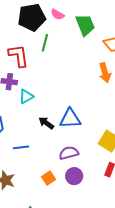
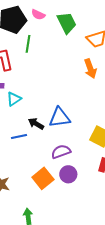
blue line: (21, 147) -> (19, 136), moved
orange square: (49, 178) -> (43, 178), size x1.5

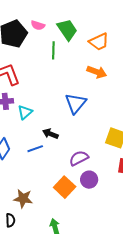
green line: (28, 44) -> (53, 50), moved
orange arrow: (90, 69) -> (97, 72), turned -42
blue triangle: (60, 117) -> (76, 103), moved, turned -35

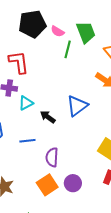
pink semicircle: (38, 25) -> (57, 31), moved
black arrow: (50, 134) -> (48, 117), moved
purple semicircle: (79, 158) -> (52, 157), moved, turned -72

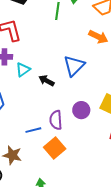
blue line: (27, 141) -> (33, 130), moved
purple circle: (73, 183) -> (81, 110), moved

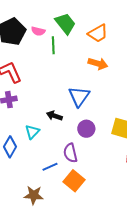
cyan triangle: (23, 70) -> (32, 132), moved
purple circle: (81, 110) -> (86, 129), moved

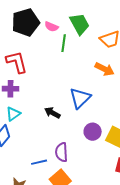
purple circle: (86, 129) -> (93, 132), moved
cyan triangle: (32, 132) -> (13, 114), moved

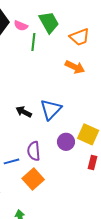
blue triangle: (80, 98) -> (51, 109), moved
purple circle: (93, 132) -> (66, 142), moved

